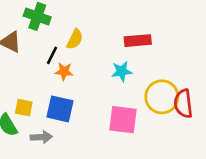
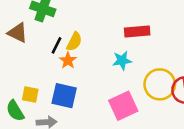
yellow semicircle: (75, 39) -> (74, 42), moved
orange star: (64, 71) -> (68, 60), turned 30
pink square: (123, 120) -> (123, 106), turned -32

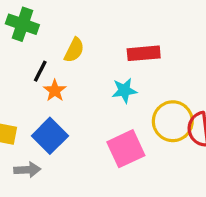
yellow semicircle: (74, 42) -> (74, 50), moved
blue square: (64, 96) -> (50, 136), turned 32

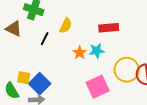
orange star: (55, 91) -> (80, 53), moved
blue square: (50, 136) -> (40, 84), moved

